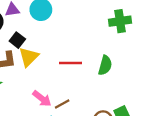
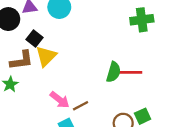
red line: (71, 63) -> (130, 72), moved
green semicircle: (105, 65) -> (113, 72), moved

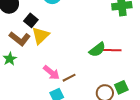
brown L-shape: (22, 60) -> (20, 39), turned 45
green semicircle: (113, 72) -> (97, 50), turned 36

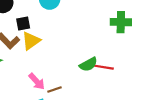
black square: (31, 20) -> (23, 24), turned 32

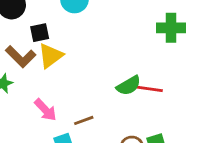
pink arrow: (37, 81) -> (45, 110), moved

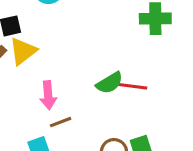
pink arrow: (45, 110) -> (48, 95), moved, turned 40

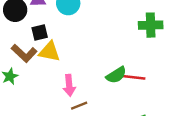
yellow triangle: (23, 51) -> (49, 52), turned 50

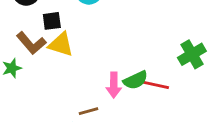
green cross: (151, 25) -> (192, 54), moved, turned -35
pink arrow: (69, 85) -> (114, 85), moved

